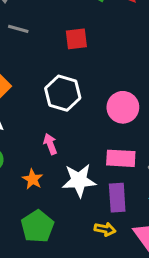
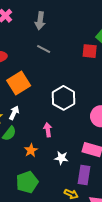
red square: (76, 39) -> (90, 51), moved
white star: (79, 180) -> (61, 158), size x0.6

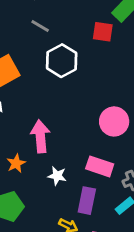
white hexagon: (64, 98) -> (62, 61), moved
pink arrow: (48, 130) -> (40, 136), size x1.6

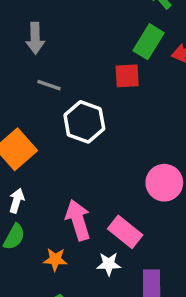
orange star: (16, 163) -> (55, 259), turned -30
pink rectangle: (100, 166) -> (125, 232), moved, turned 32

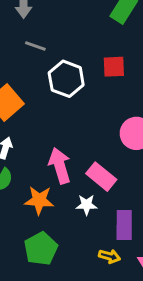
red square: (127, 76) -> (114, 67), moved
orange star: (55, 259) -> (39, 200), size x1.4

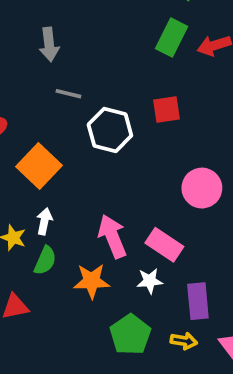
green pentagon: (41, 249) -> (130, 335), moved

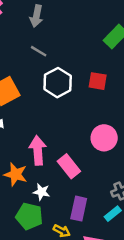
white star: (150, 281) -> (41, 192), moved
green pentagon: (130, 335) -> (29, 216), turned 30

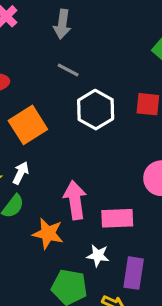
pink rectangle: (69, 166) -> (117, 218), turned -50
white star: (41, 192) -> (98, 255), moved

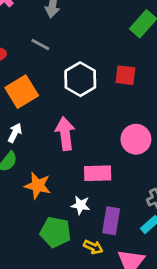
gray line: (68, 70) -> (40, 44), moved
pink arrow: (75, 200) -> (65, 134), moved

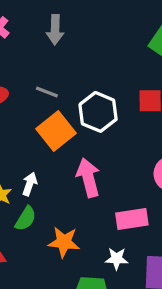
gray line: (40, 44) -> (47, 92), moved
orange square: (22, 92) -> (56, 131), moved

